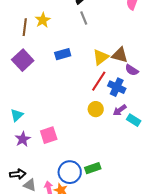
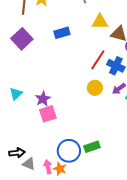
yellow triangle: (101, 57) -> (100, 22), moved, turned 36
purple star: (23, 139) -> (43, 99), moved

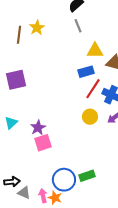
blue rectangle: (62, 33) -> (86, 72), moved
purple square: (22, 39) -> (16, 80), moved, turned 30

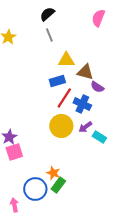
yellow circle: (90, 117) -> (61, 126), size x1.5
green rectangle: (87, 176) -> (58, 185), turned -35
orange star: (55, 198) -> (53, 173), moved

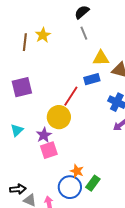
red line: (64, 98) -> (71, 96), moved
yellow circle: (61, 126) -> (59, 117), moved
orange star: (53, 173) -> (77, 171), moved

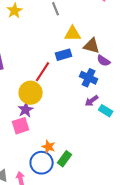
purple star: (44, 135) -> (26, 110), moved

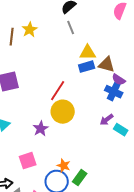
blue rectangle: (64, 55) -> (87, 67), moved
blue cross: (89, 78) -> (114, 92), moved
yellow circle: (31, 93) -> (63, 112), moved
pink square: (21, 126) -> (28, 161), moved

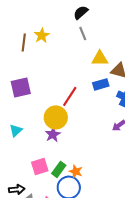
blue rectangle: (87, 67) -> (101, 84), moved
yellow circle: (63, 112) -> (56, 117), moved
green rectangle: (80, 178) -> (59, 169), moved

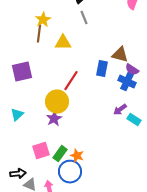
brown line: (24, 42) -> (39, 34), moved
yellow triangle: (100, 58) -> (63, 43), moved
blue rectangle: (101, 84) -> (102, 69), turned -63

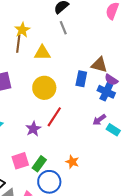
red line: (71, 81) -> (54, 117), moved
yellow circle: (57, 102) -> (44, 88), moved
orange star: (77, 156) -> (72, 162), moved

